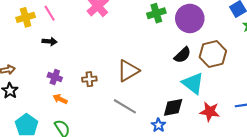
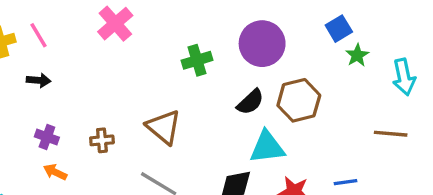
green cross: (156, 13) -> (197, 60), moved
brown triangle: (128, 71) -> (164, 127), turned -50
cyan triangle: (193, 83) -> (267, 147), turned -45

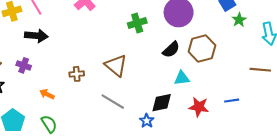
black arrow: (39, 80) -> (36, 36), size x1.5
purple cross: (47, 137) -> (24, 65), moved
cyan triangle: (267, 147) -> (182, 78), size x0.7

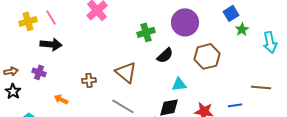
black semicircle: (171, 50) -> (165, 55), moved
brown line: (260, 70) -> (261, 87), moved
cyan triangle: (182, 78) -> (179, 84), moved

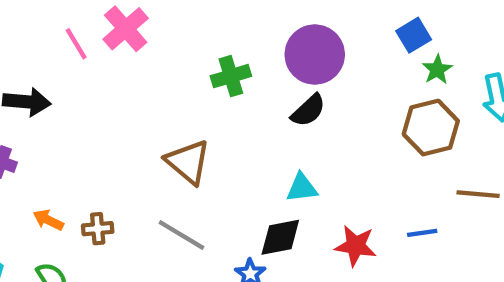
pink line: (51, 17) -> (76, 44), moved
black semicircle: (165, 55) -> (308, 110), moved
brown hexagon: (207, 56) -> (431, 128), moved
brown cross: (89, 80) -> (98, 229), moved

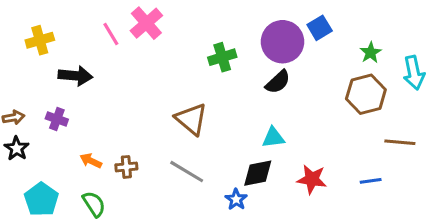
blue square: (414, 35) -> (320, 28), moved
blue line: (422, 233) -> (371, 181), moved

